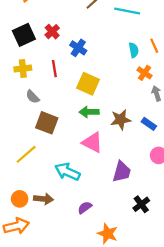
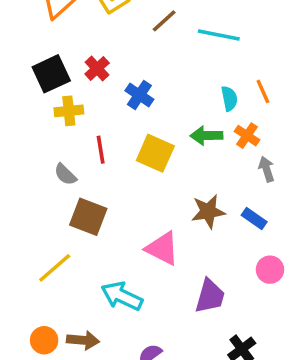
yellow cross: (23, 69) -> (69, 111), moved
red line: (54, 69) -> (101, 150), moved
green arrow: (89, 112) -> (206, 136), moved

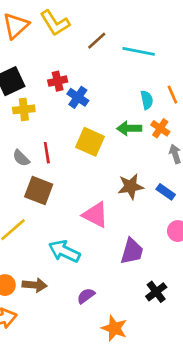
red cross: (97, 69) -> (58, 81), moved, turned 30
red line: (101, 150) -> (47, 153), moved

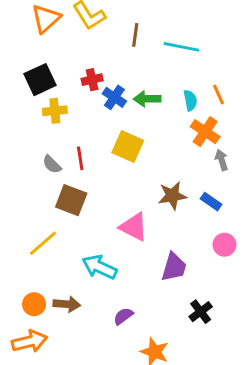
brown line: (97, 41) -> (135, 35), turned -40
green arrow: (129, 128) -> (147, 99), moved
orange cross: (160, 128) -> (205, 132), size x1.4

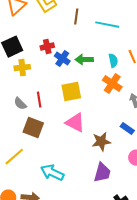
orange cross: (205, 132) -> (112, 84), moved
yellow square: (128, 147) -> (71, 92), turned -35
brown star: (172, 196) -> (101, 142), moved
pink triangle: (134, 227) -> (75, 123), moved

